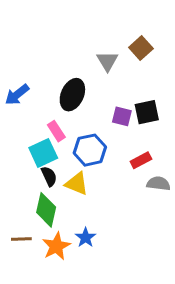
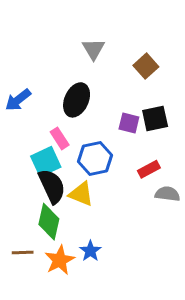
brown square: (141, 48) -> (146, 66), moved
gray triangle: (107, 61) -> (93, 49), moved
black semicircle: (49, 176) -> (52, 186), size x1.6

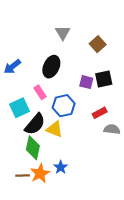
cyan square: (46, 162) -> (20, 108), moved
black semicircle: (52, 186) -> (35, 124), turned 65
brown line: (23, 252) -> (23, 175), moved

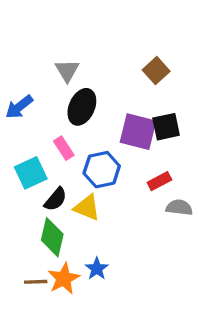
gray triangle: (63, 33) -> (67, 71), moved
purple square: (86, 82) -> (138, 132), size x1.6
black semicircle: (35, 124) -> (56, 199), size x0.7

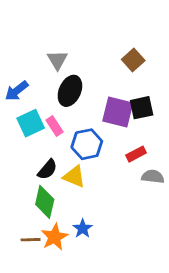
cyan square: (31, 173) -> (31, 123), moved

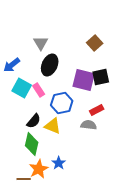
cyan square: (31, 123) -> (22, 88), turned -36
gray semicircle: (153, 177) -> (89, 125), moved
brown line: (31, 240) -> (24, 179), moved

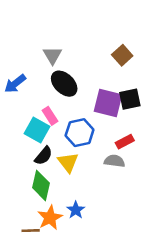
black ellipse: (50, 65) -> (64, 84), turned -70
cyan square: (22, 88) -> (37, 130), moved
yellow triangle: (53, 126) -> (68, 162), turned 30

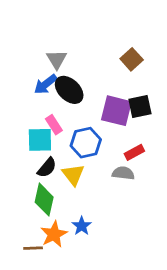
blue arrow: (15, 84) -> (46, 84), moved
cyan square: (37, 130) -> (40, 140), turned -30

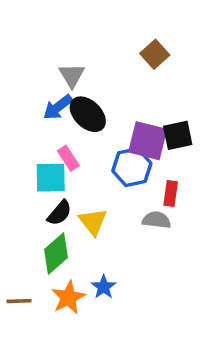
brown square: (132, 59) -> (155, 54), moved
blue hexagon: (86, 143) -> (132, 167), moved
red rectangle: (134, 152) -> (171, 194), turned -54
green diamond: (44, 200) -> (56, 253), turned 36
brown line: (33, 248) -> (19, 301), moved

